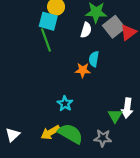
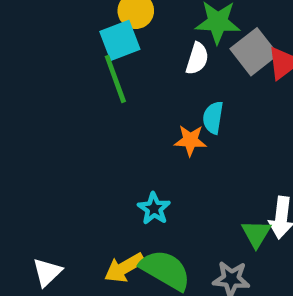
cyan square: (48, 21) -> (120, 40), turned -36

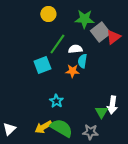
cyan square: (120, 40) -> (42, 65), moved
white semicircle: (197, 59) -> (75, 49), moved, turned -112
green line: (115, 79) -> (57, 44), moved, turned 55

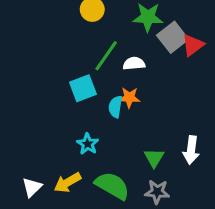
cyan semicircle: (82, 61) -> (115, 107), moved
cyan star: (56, 101) -> (88, 144), moved
green triangle: (101, 112) -> (154, 158), moved
yellow arrow: (43, 127) -> (67, 183), moved

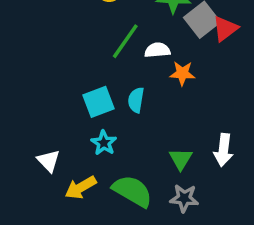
cyan square: (83, 88) -> (98, 102), moved
orange star: (129, 98) -> (182, 73), moved
white triangle: (32, 187) -> (49, 161), moved, turned -30

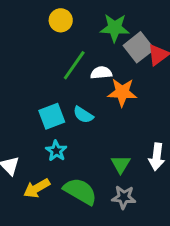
orange star: (182, 73) -> (122, 92), size x1.4
cyan semicircle: (136, 100) -> (83, 115), turned -66

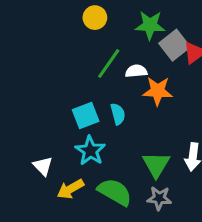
cyan semicircle: (83, 115) -> (118, 114), turned -138
cyan star: (56, 151) -> (90, 151), size x1.4
green triangle: (121, 164) -> (156, 164), size x1.4

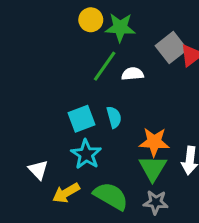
green star: (150, 25) -> (120, 27), moved
orange star: (158, 91) -> (154, 142), moved

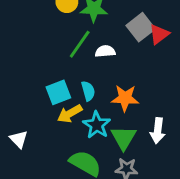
orange star: (154, 142) -> (125, 98), moved
cyan star: (86, 154) -> (97, 125), moved
yellow arrow: (66, 193) -> (70, 114), moved

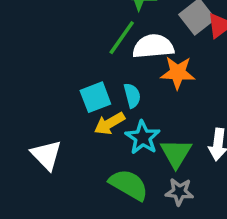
white semicircle: (105, 51) -> (153, 46), size x1.6
orange star: (125, 98) -> (178, 73), moved
white triangle: (19, 139) -> (46, 155), size x1.4

